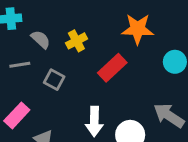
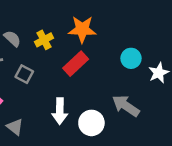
orange star: (138, 29) -> (82, 29), moved

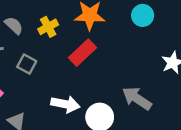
cyan circle: (131, 58) -> (143, 15), moved
white arrow: (60, 111) -> (65, 104), turned -80

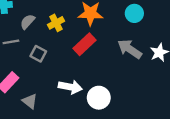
gray semicircle: (14, 25) -> (28, 22), turned -91
gray arrow: (137, 98) -> (130, 49), moved

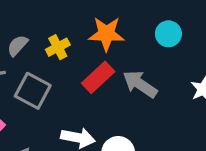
gray arrow: (130, 49) -> (140, 84), moved
gray square: (38, 54) -> (33, 91), size x1.5

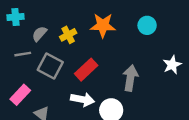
red rectangle: (98, 77) -> (86, 70), moved
gray arrow: (140, 84) -> (130, 78), moved, turned 65

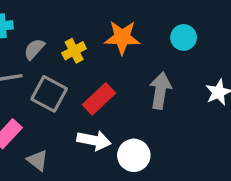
gray arrow: (130, 78) -> (160, 91), moved

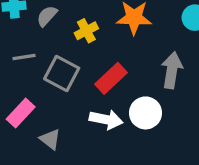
gray semicircle: (34, 49) -> (47, 16), moved
white circle: (134, 155) -> (146, 113), moved

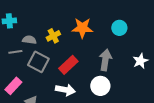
gray semicircle: (47, 16) -> (29, 40), moved, turned 56
white circle: (146, 113) -> (100, 86), moved

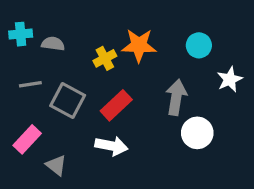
yellow cross: (53, 36) -> (105, 58), moved
gray semicircle: (29, 40) -> (53, 44), moved
white star: (140, 61) -> (230, 79), moved
white circle: (100, 86) -> (197, 133), moved

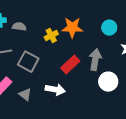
red rectangle: (116, 105) -> (70, 65), moved
gray triangle: (56, 165) -> (25, 95), moved

